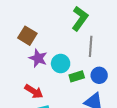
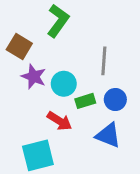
green L-shape: (80, 19) -> (58, 21), moved
red arrow: (34, 91) -> (59, 121), moved

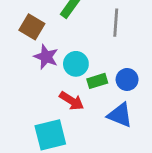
gray line: (104, 61) -> (116, 23), moved

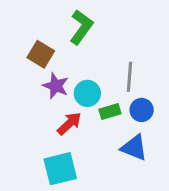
gray line: (116, 23) -> (130, 77), moved
red arrow: (72, 101) -> (69, 124), moved, turned -75

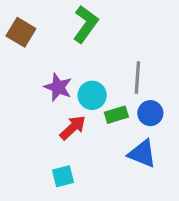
brown square: (41, 54) -> (21, 32), moved
cyan square: (60, 169) -> (63, 176), size x0.6

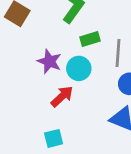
green rectangle: (116, 115) -> (90, 39), moved

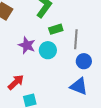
red arrow: (62, 96) -> (16, 82), moved

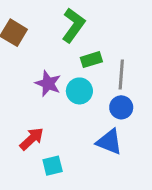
blue circle: (84, 61) -> (121, 107), moved
blue triangle: (79, 86) -> (109, 142), moved

